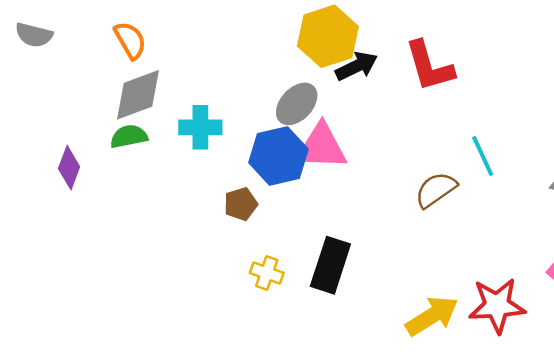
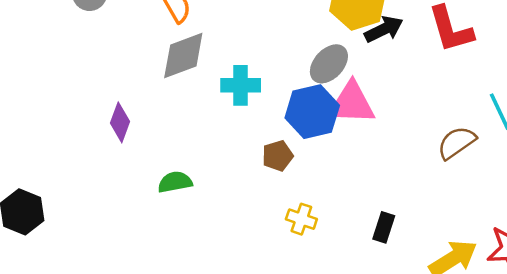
green semicircle: (129, 136) -> (175, 182), moved
black rectangle: (330, 265) -> (384, 227), moved, size x0.6

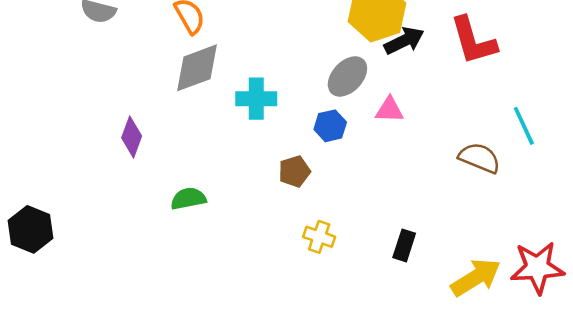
pink triangle: (352, 103) -> (389, 110), moved, size x0.6
blue hexagon: (312, 112) -> (330, 126), size x0.6
brown semicircle: (457, 143) -> (479, 158), turned 57

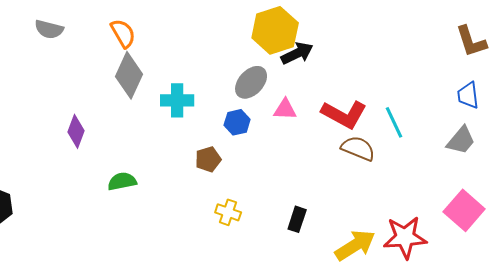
red L-shape: (473, 41) -> (344, 114), moved, turned -45
gray diamond: (197, 68) -> (129, 75), turned -45

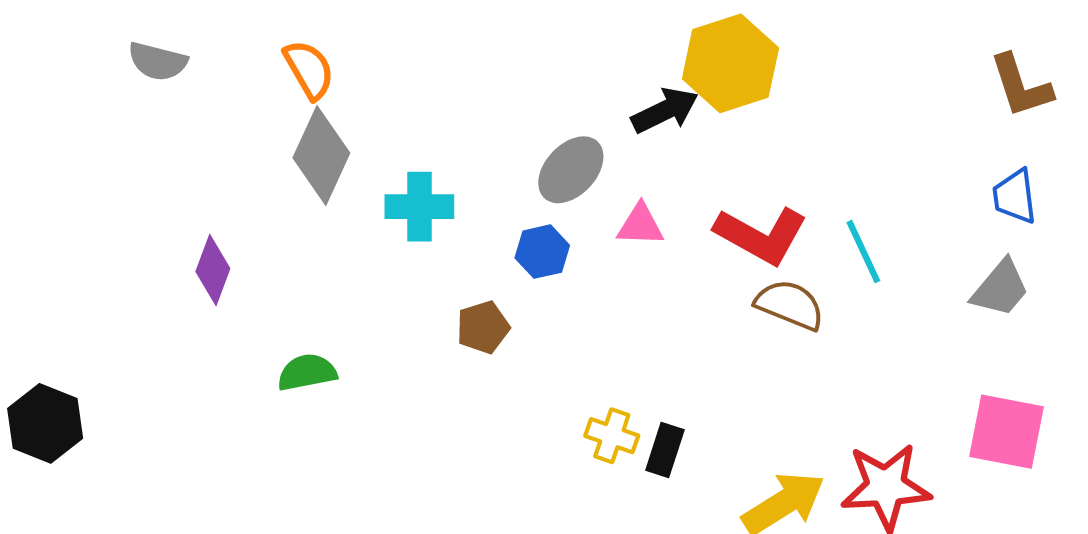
yellow hexagon: (275, 30) -> (730, 63), moved
pink square: (464, 210) -> (1007, 432), turned -30
yellow cross: (228, 212) -> (612, 436), moved

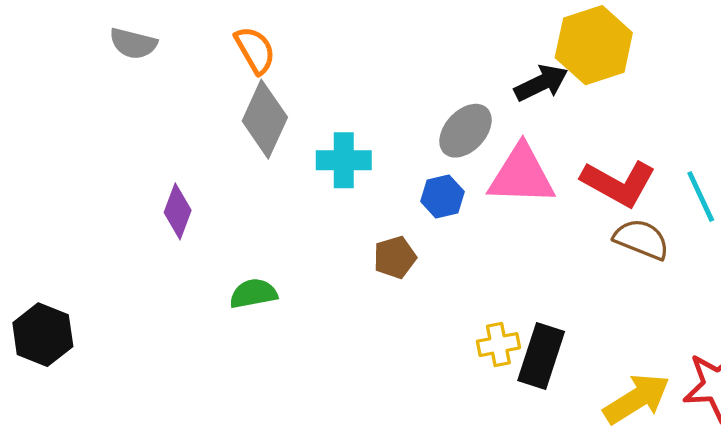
pink triangle: (640, 225) -> (521, 175), size x1.8
yellow cross: (612, 436) -> (498, 345), turned -30
black rectangle: (665, 450) -> (541, 356), size x1.5

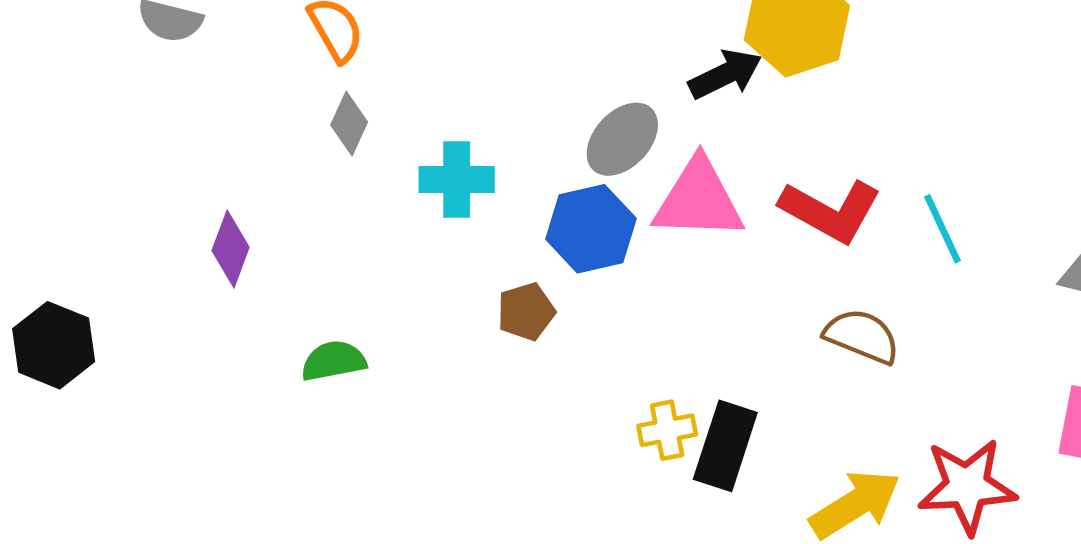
gray diamond: (265, 119) -> (349, 124), size x0.6
blue hexagon: (442, 196) -> (591, 229), size x1.5
brown semicircle: (642, 239) -> (862, 336), moved
black hexagon: (43, 335) -> (54, 345), moved

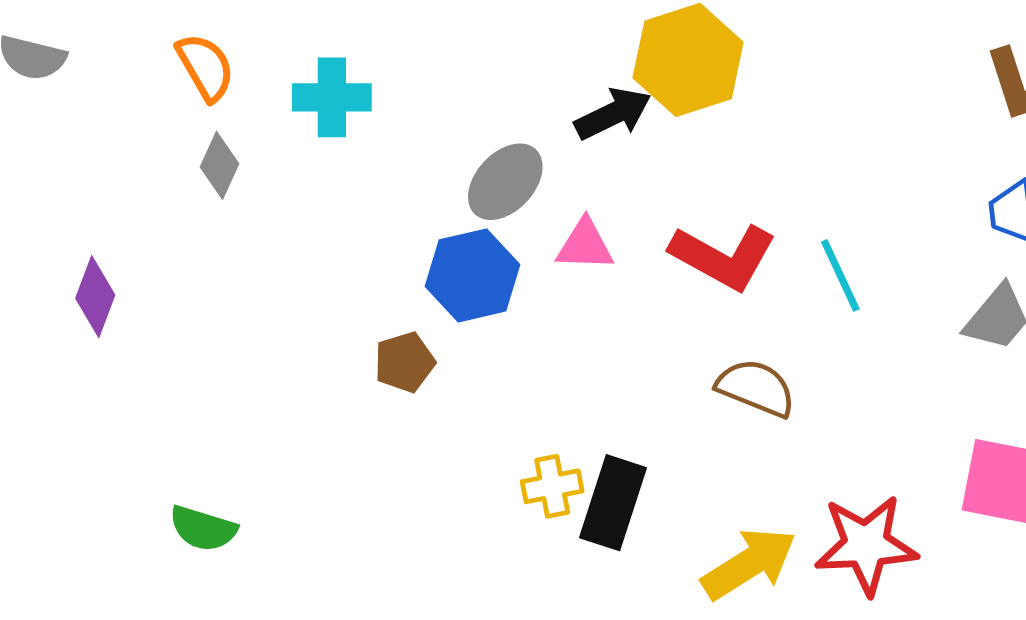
cyan cross: (457, 179) -> (332, 97), moved
pink triangle: (698, 200) -> (585, 245), size x0.6
green semicircle: (334, 361) -> (203, 528), moved, turned -152

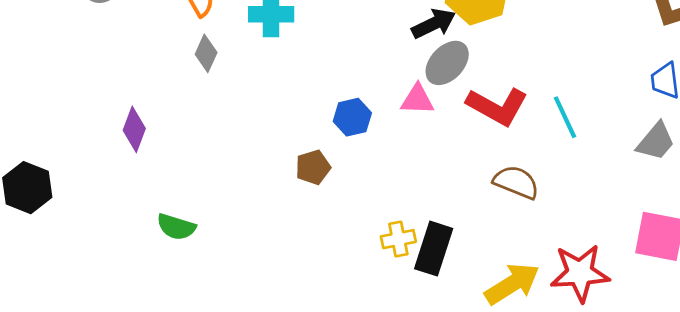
gray ellipse: (505, 182) -> (447, 63), moved
blue hexagon: (472, 275) -> (352, 117), size x0.7
green semicircle: (203, 528) -> (176, 227), moved

